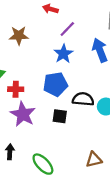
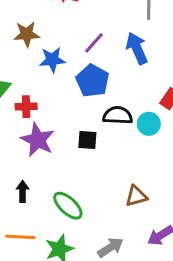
purple line: (67, 29) -> (94, 43), moved
blue star: (63, 54) -> (52, 60), moved, turned 30
blue pentagon: (55, 84) -> (92, 81), moved, turned -30

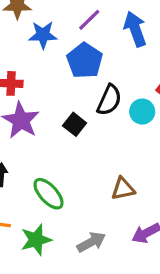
black semicircle: (118, 115) -> (109, 100), turned 108
black square: (87, 140) -> (75, 124), turned 30

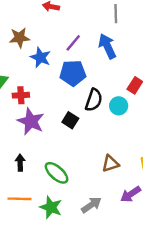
blue star: (43, 35) -> (40, 57), turned 30
blue pentagon: (85, 61) -> (73, 73), turned -30
green star: (36, 240) -> (51, 207), turned -30

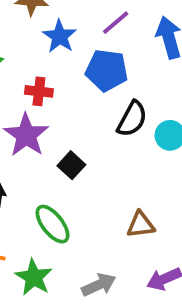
red cross: (21, 95) -> (39, 91), moved
black square: (70, 120) -> (71, 165), moved

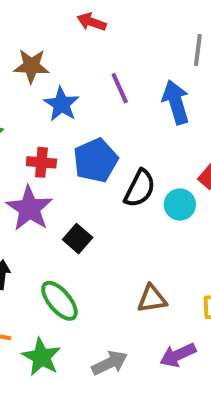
purple line: (116, 23) -> (120, 88), turned -72
blue pentagon: (107, 70) -> (96, 160), moved, turned -30

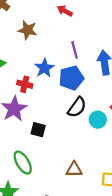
blue star: (61, 104) -> (44, 68), moved
blue pentagon: (96, 160) -> (71, 78), moved
black square: (78, 239) -> (38, 130), turned -35

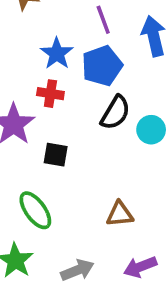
red cross: (25, 84) -> (50, 94), moved

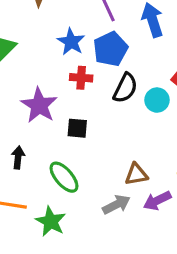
red cross: (50, 94) -> (81, 78), moved
purple arrow: (140, 267) -> (157, 201), moved
gray arrow: (77, 270) -> (116, 205), moved

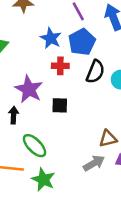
black arrow: (18, 157) -> (14, 115), moved
green ellipse: (64, 177) -> (35, 146), moved

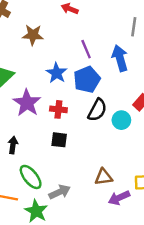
red cross: (60, 66) -> (58, 109), moved
purple star: (29, 89) -> (27, 103), moved
gray arrow: (94, 163) -> (60, 192), moved

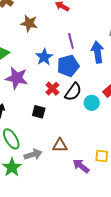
purple star: (27, 103) -> (17, 78), turned -30
red cross: (58, 109) -> (52, 89), moved, turned 32
brown triangle: (103, 177) -> (60, 145), moved
purple arrow: (119, 198) -> (81, 166), turned 54

